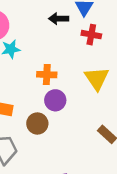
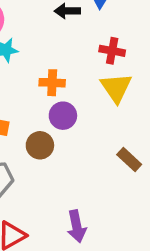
red cross: (91, 35) -> (112, 51), moved

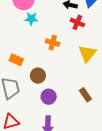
red cross: (112, 51) -> (77, 22), moved
purple circle: (63, 116) -> (49, 97), moved

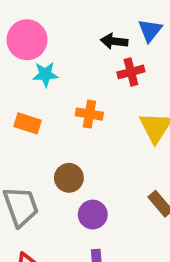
red cross: (77, 22) -> (131, 72), turned -32
orange rectangle: (16, 60) -> (28, 123), moved

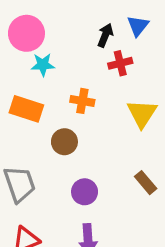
black arrow: (114, 41) -> (105, 35), turned 105
orange rectangle: (28, 123) -> (26, 109), size x1.4
brown circle: (69, 178) -> (64, 142), moved

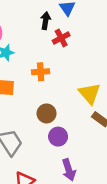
yellow triangle: (142, 113) -> (90, 93), moved
brown circle: (64, 142) -> (47, 113), moved

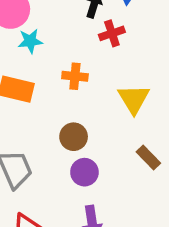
yellow triangle: (90, 93) -> (134, 99), moved

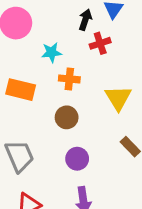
cyan star: (30, 41) -> (51, 52), moved
brown circle: (74, 137) -> (67, 117), moved

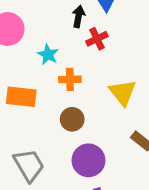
cyan star: (51, 52) -> (48, 55), turned -30
purple circle: (77, 159) -> (88, 160), size x1.4

